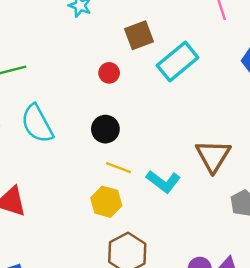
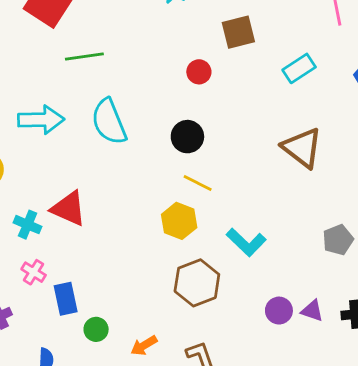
cyan rectangle: (178, 62) -> (299, 68), moved, size x0.7
brown triangle: (213, 156) -> (302, 148), moved, turned -30
cyan L-shape: (163, 182) -> (246, 242), moved

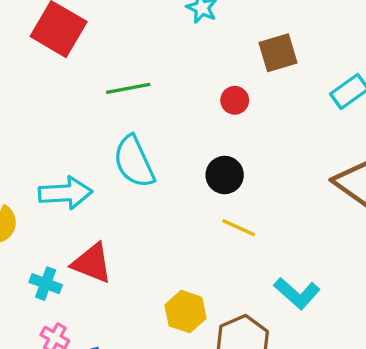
green line: (84, 57) -> (128, 88), moved
cyan arrow: (41, 120) -> (65, 193), moved
yellow hexagon: (179, 221) -> (185, 312), moved

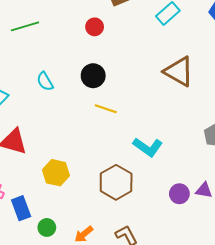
cyan semicircle: (134, 162) -> (45, 81), moved, size x0.6
yellow hexagon: (185, 312) -> (56, 173), moved

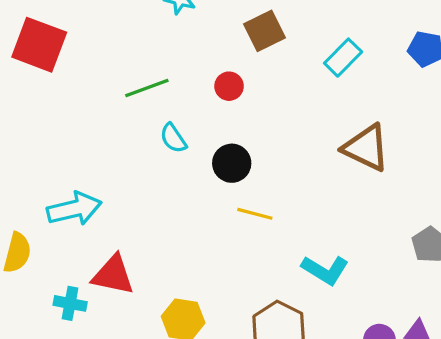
green line: (25, 26) -> (147, 88), moved
cyan semicircle: (45, 81) -> (173, 138), moved

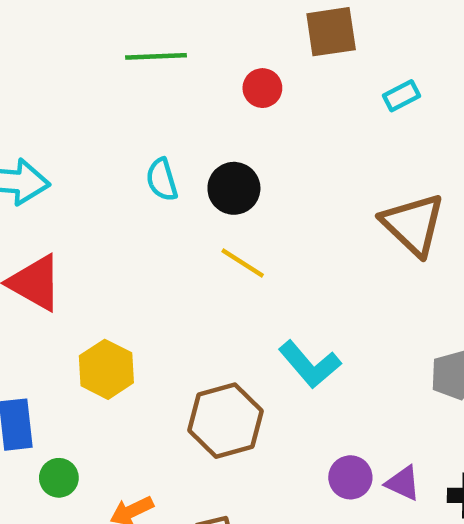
cyan rectangle: (343, 58) -> (401, 96), moved, size x0.7
cyan semicircle: (173, 138) -> (162, 180), moved

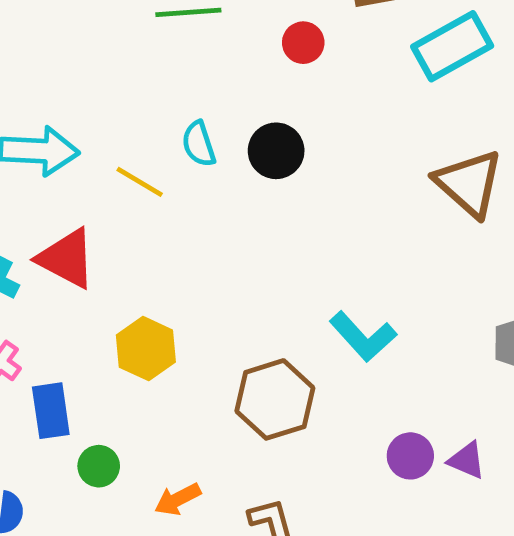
cyan rectangle: (401, 96) -> (452, 46), size x2.0
yellow line: (243, 263) -> (140, 182), moved

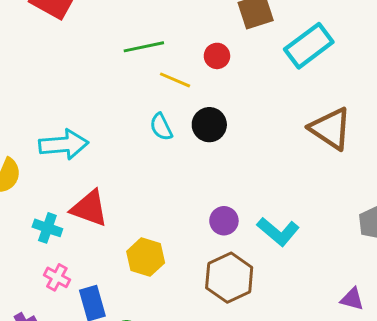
yellow line: (140, 182) -> (175, 80), moved
purple circle: (410, 456) -> (224, 221), moved

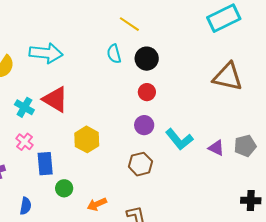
red circle: (217, 56) -> (147, 92), moved
brown triangle: (331, 129) -> (228, 77), turned -32
brown hexagon: (229, 278) -> (140, 164), size x0.7
purple triangle: (352, 299) -> (216, 148), moved

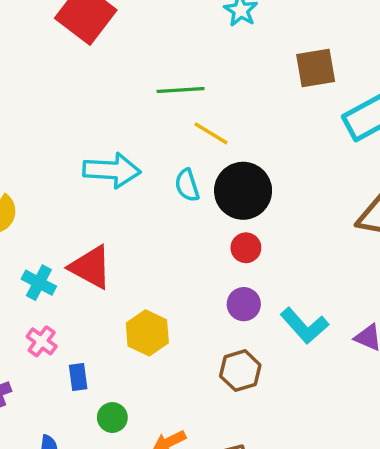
cyan arrow: (46, 53) -> (112, 170), moved
black circle: (147, 59) -> (243, 191), size x1.4
blue rectangle: (45, 164) -> (78, 377), size x0.7

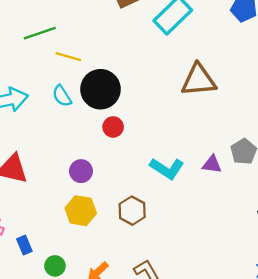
purple circle: (244, 304) -> (81, 171), moved
yellow hexagon: (147, 333) -> (81, 211), moved

